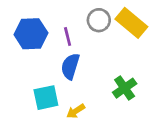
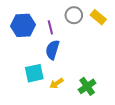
yellow rectangle: (131, 23) -> (98, 17), size x0.7
green cross: (125, 88) -> (87, 86), moved

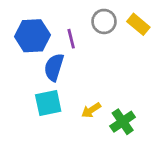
blue semicircle: (52, 50) -> (54, 67), moved
yellow arrow: (57, 83) -> (91, 110), moved

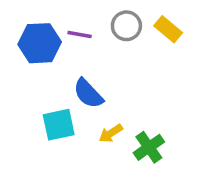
purple line: (71, 39) -> (80, 34), moved, turned -66
blue semicircle: (54, 67) -> (88, 93), moved, turned -60

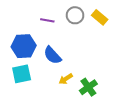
blue hexagon: (40, 43) -> (24, 46), moved
cyan square: (59, 125) -> (22, 74), moved

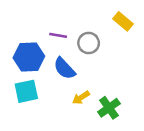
gray circle: (75, 15) -> (89, 43), moved
purple line: (47, 20) -> (58, 35), moved

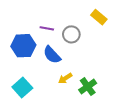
cyan square: (26, 91) -> (22, 88), moved, turned -30

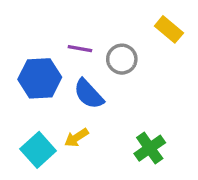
yellow arrow: (65, 78) -> (76, 138), moved

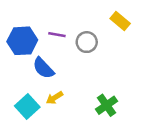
blue hexagon: (40, 78) -> (22, 41), moved
blue semicircle: (89, 94) -> (43, 68), moved

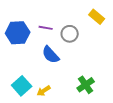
blue semicircle: (43, 68) -> (51, 55), moved
yellow arrow: (54, 98) -> (44, 91), moved

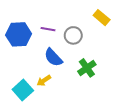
green cross: (86, 85) -> (87, 68), moved
yellow arrow: (44, 91) -> (44, 81), moved

